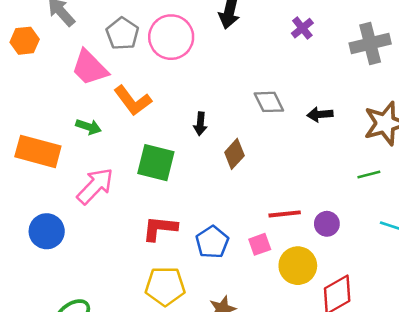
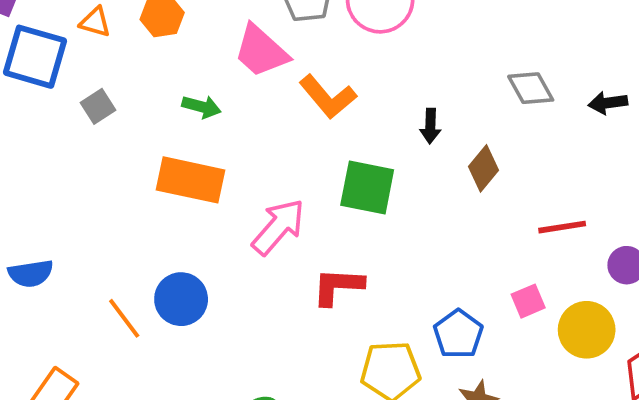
green arrow: (88, 127) -> (202, 107), moved
red line: (285, 214) -> (562, 227), moved
red L-shape: (160, 228) -> (338, 286), moved
blue circle: (47, 231) -> (181, 299), moved
blue pentagon: (212, 242) -> (458, 334), moved

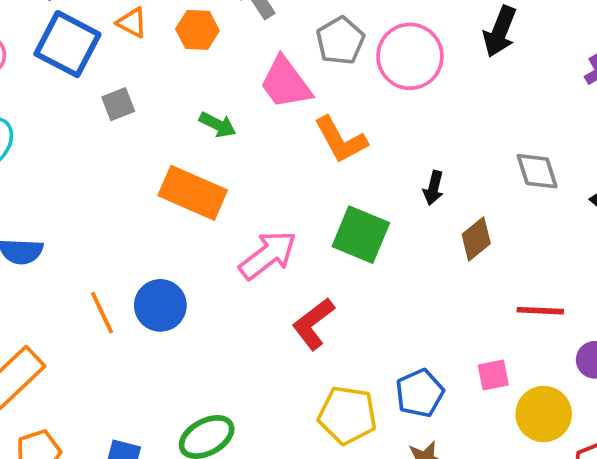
red L-shape: (338, 286) -> (313, 324), turned -52

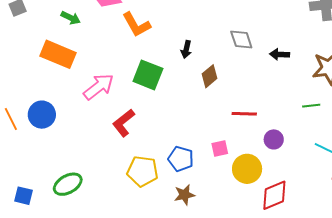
blue pentagon: (420, 393) -> (181, 159), turned -30

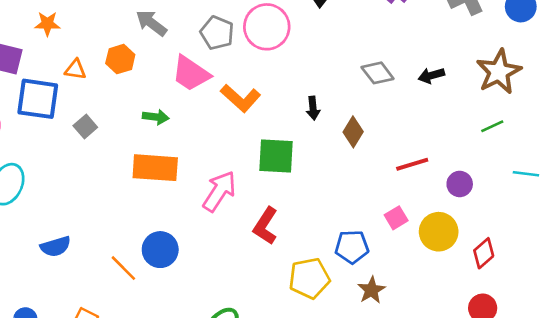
red diamond: (274, 195) -> (484, 253), size x0.7

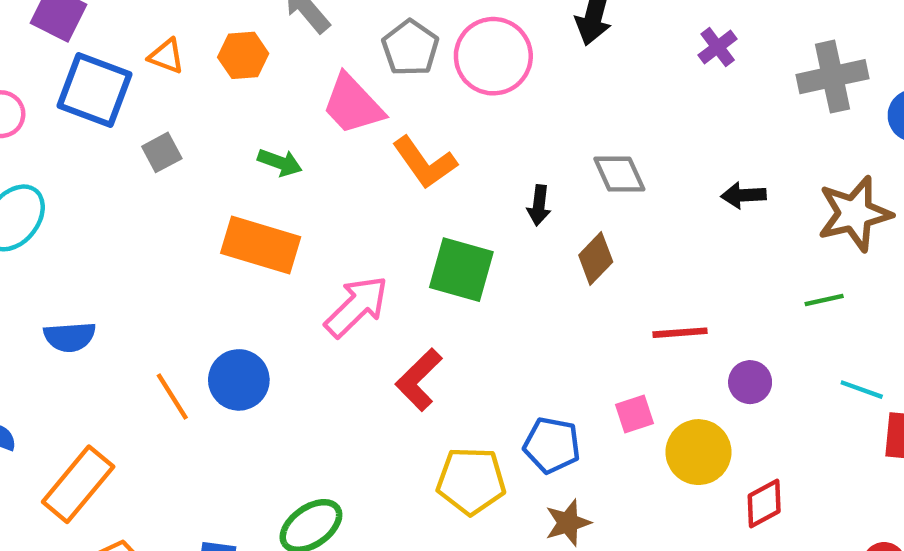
gray diamond: (378, 73) -> (619, 174), moved

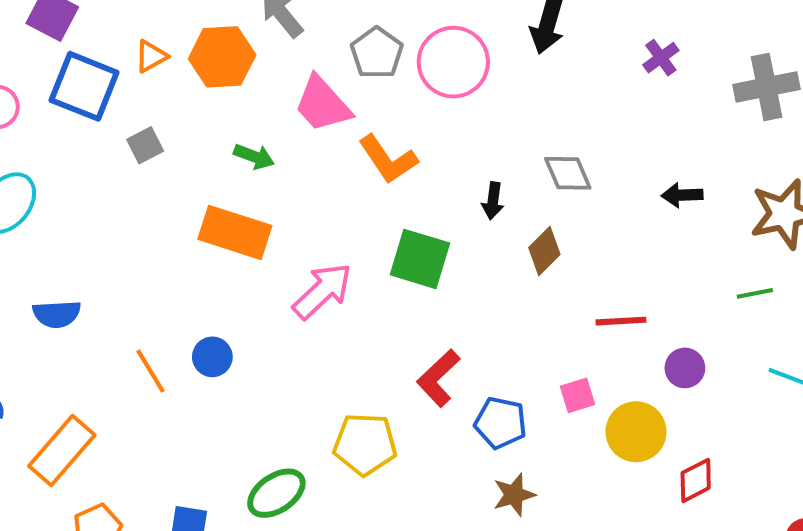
orange hexagon: (243, 55) -> (222, 57), size x1.4
orange triangle: (166, 56) -> (151, 56), turned -51
blue circle: (239, 380) -> (212, 357), size x0.7
red L-shape: (419, 380) -> (438, 378), moved
yellow pentagon: (471, 481) -> (365, 444), moved

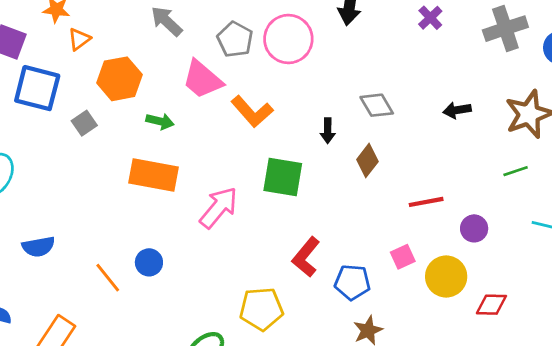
orange triangle: (151, 56) -> (79, 39), moved
orange hexagon: (222, 57) -> (119, 79), moved
red diamond: (696, 480) -> (491, 305), turned 36

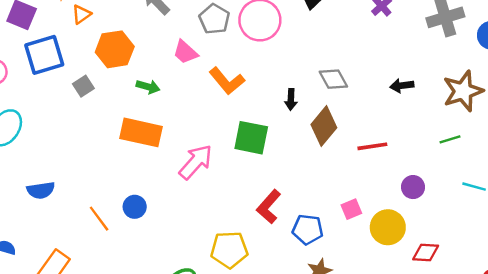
pink trapezoid: (202, 79) -> (185, 52), size x0.7
blue square: (37, 88) -> (44, 55), turned -33
brown diamond: (367, 161) -> (324, 126), size x1.4
red line: (426, 202) -> (372, 146), moved

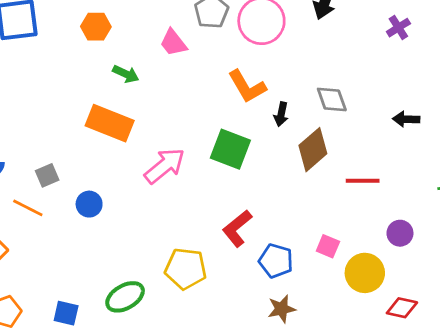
orange hexagon: (115, 49) -> (96, 27), size x0.7
orange L-shape: (227, 81) -> (247, 87), moved
gray square: (83, 86) -> (47, 175), moved
pink square: (351, 209) -> (328, 246), turned 36
orange line: (99, 219) -> (28, 208), moved, turned -36

